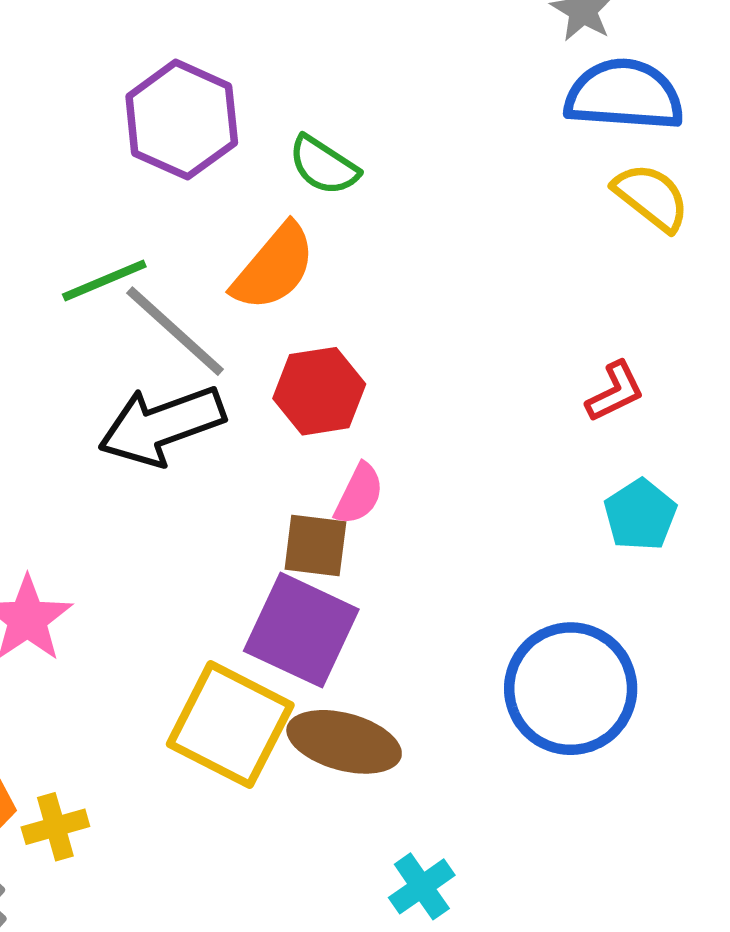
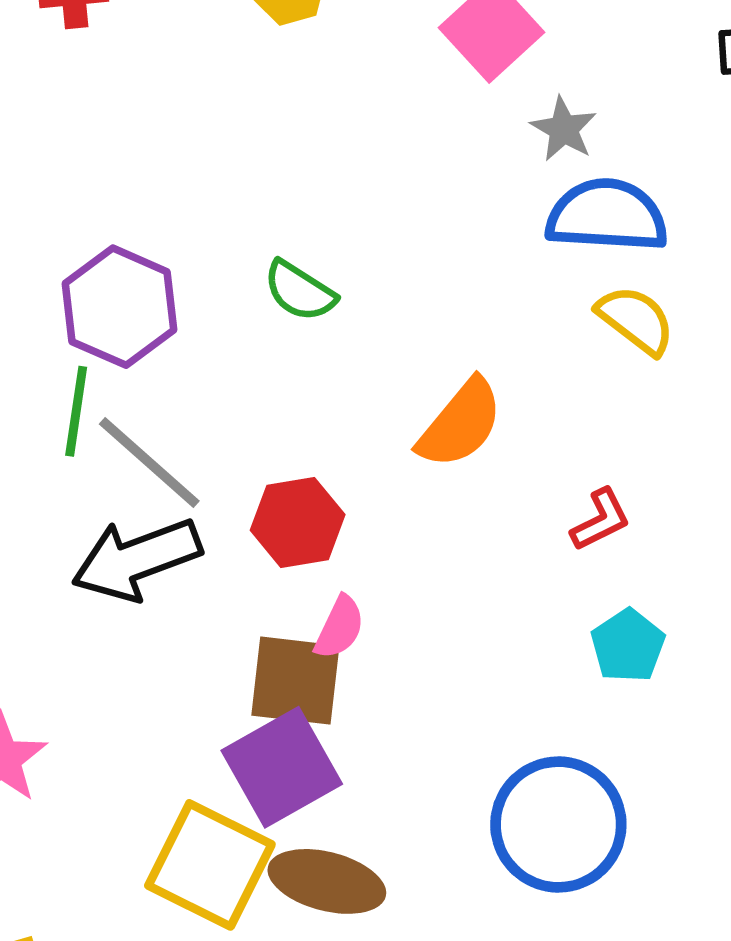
purple hexagon: (182, 120) -> (119, 307), moved
orange semicircle: (274, 267) -> (460, 424), moved
green line: (104, 281) -> (76, 411), turned -58
brown square: (315, 546) -> (295, 681), size x1.4
purple square: (301, 630) -> (282, 767), turned 36

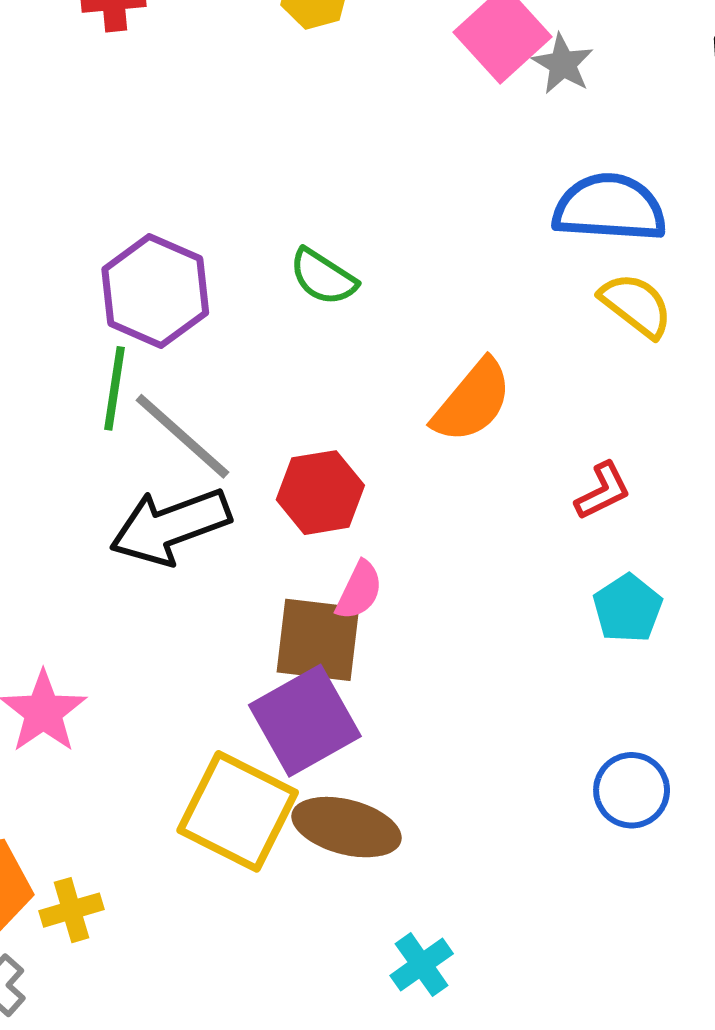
gray star: (564, 129) -> (563, 64), moved
blue circle: (558, 825) -> (632, 790), moved, size x0.6

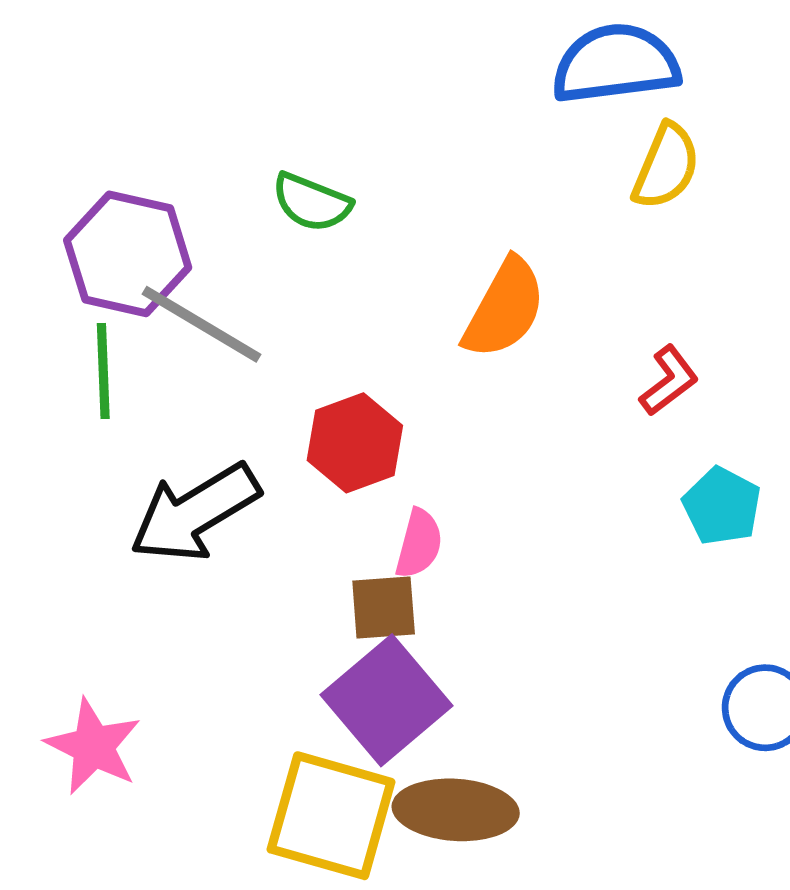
yellow semicircle: (636, 305) -> (666, 166), turned 86
gray line: (182, 436) -> (202, 324), moved
brown square: (318, 640) -> (384, 608), size x0.7

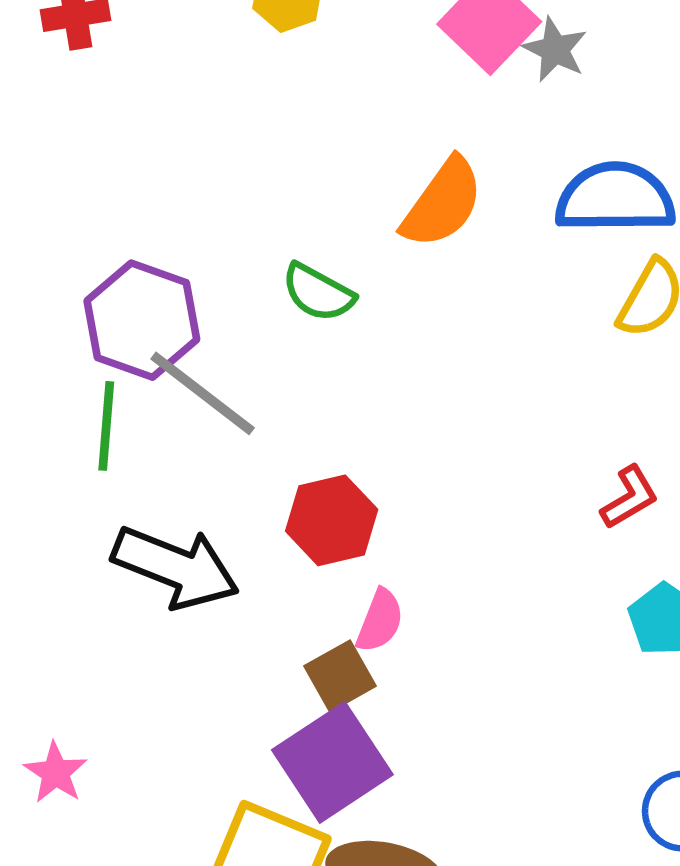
orange semicircle: (504, 308) -> (443, 203), moved
black arrow: (195, 513) -> (176, 567), turned -134
brown square: (384, 608) -> (340, 676), turned -32
pink star: (93, 746) -> (56, 773), size x0.7

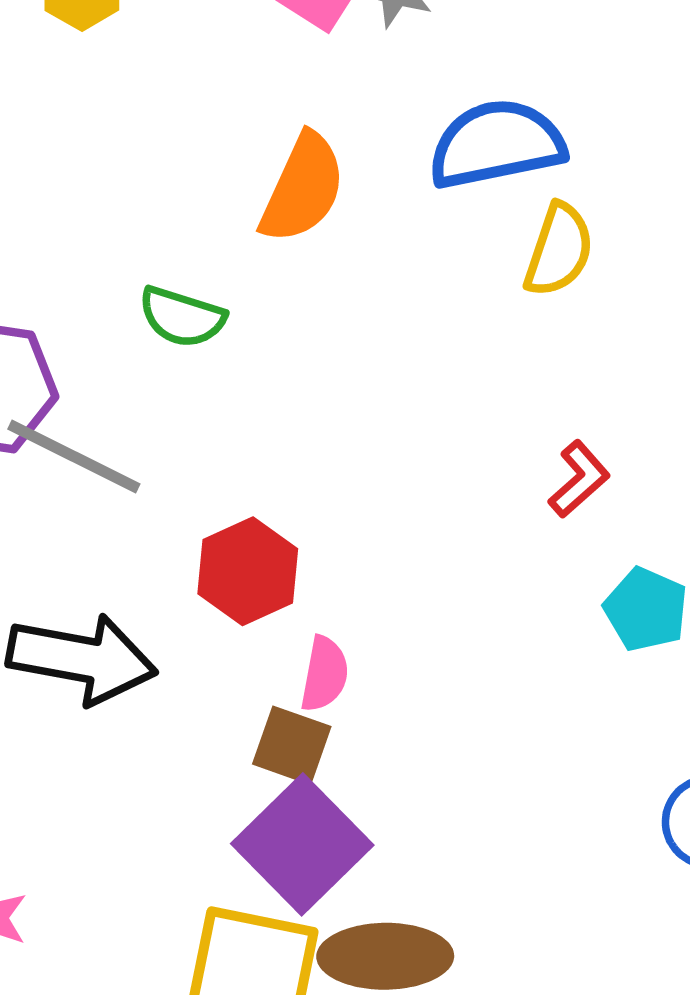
brown square: (340, 676) -> (292, 745), turned -30

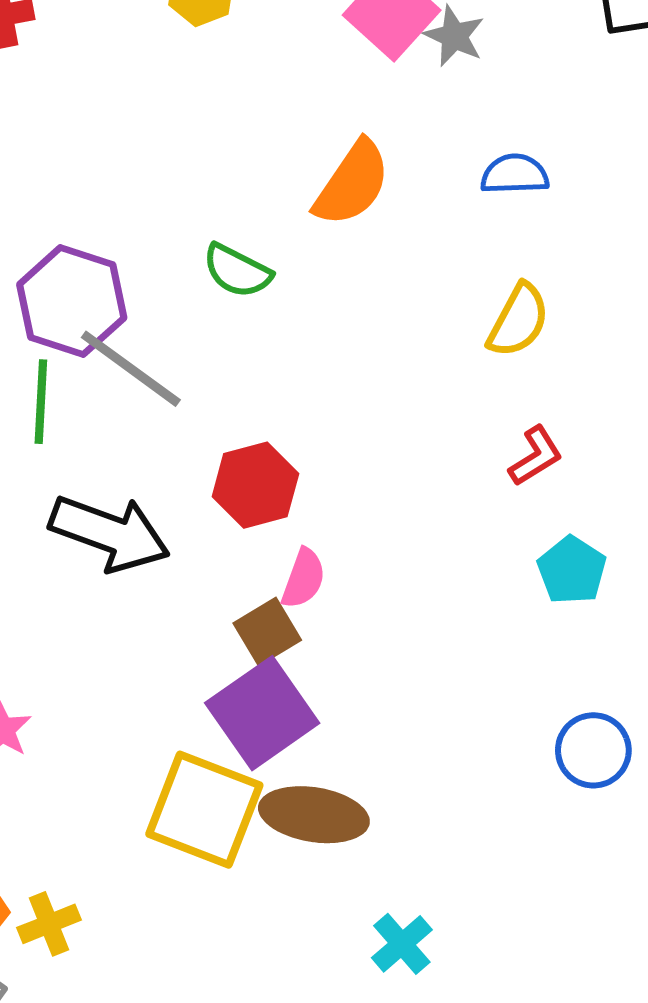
blue semicircle: (497, 144) -> (515, 174), size x0.6
yellow semicircle: (559, 250) -> (518, 320), moved
brown square: (292, 745) -> (267, 632), turned 30

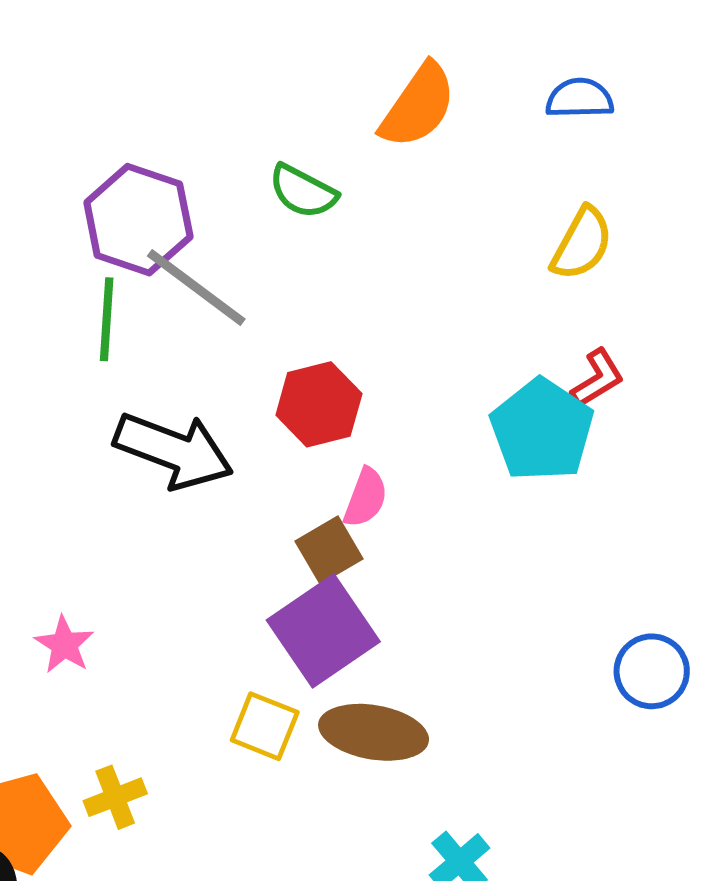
cyan pentagon: (572, 570) -> (542, 430), moved, size x1.5
yellow square: (204, 810) -> (265, 726), size x0.6
yellow cross: (49, 924) -> (115, 797), moved

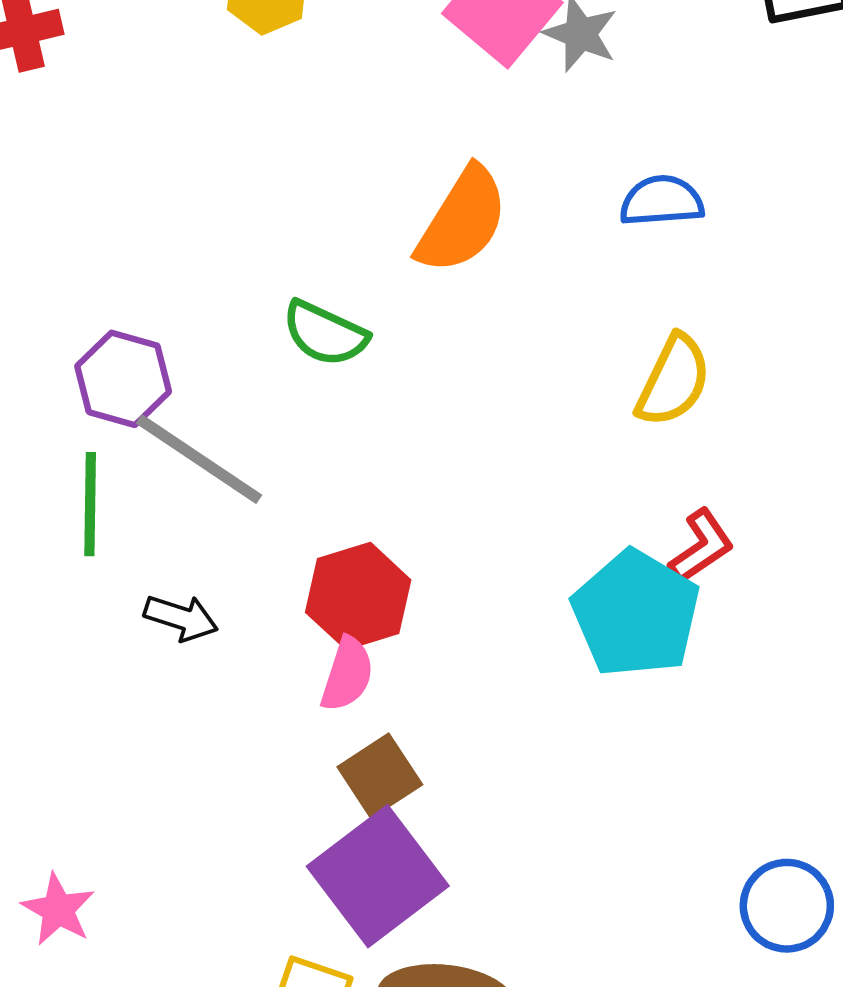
purple hexagon: (138, 220) -> (123, 379), size x0.7
black arrow: (174, 451) -> (181, 618), moved, size x0.5
pink semicircle: (366, 498) -> (347, 674), moved

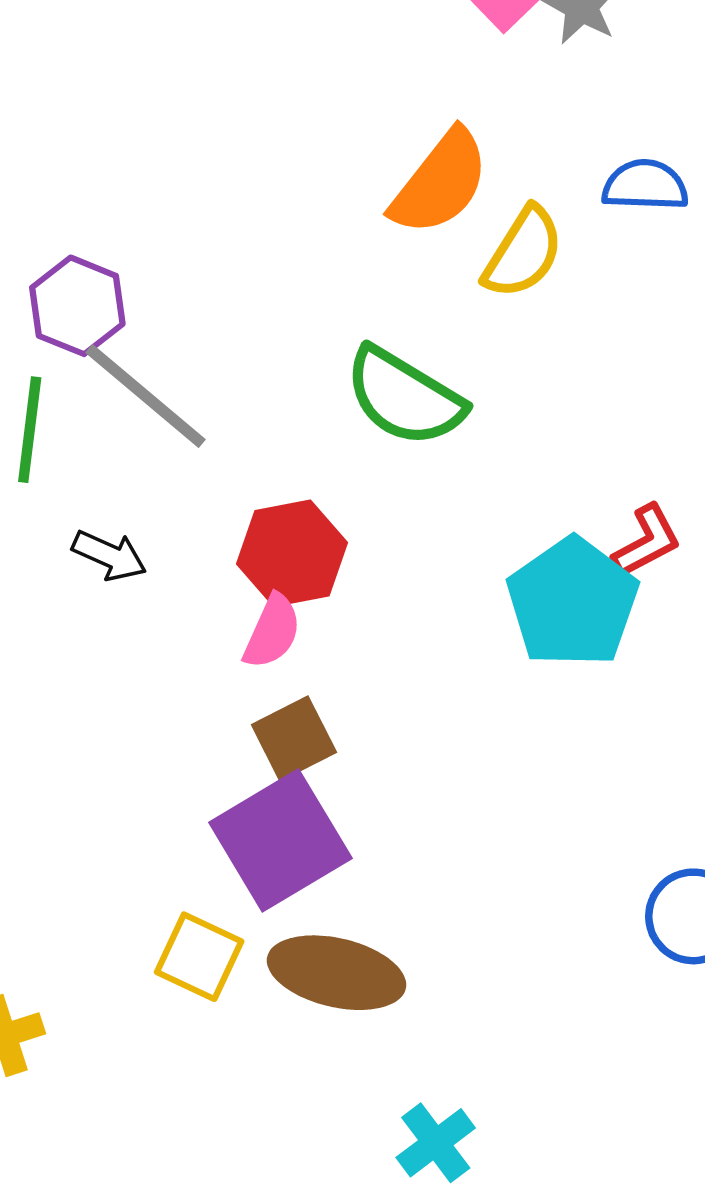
green semicircle: (325, 333) -> (404, 397), moved, size x1.4
yellow semicircle: (673, 381) -> (523, 253), moved

